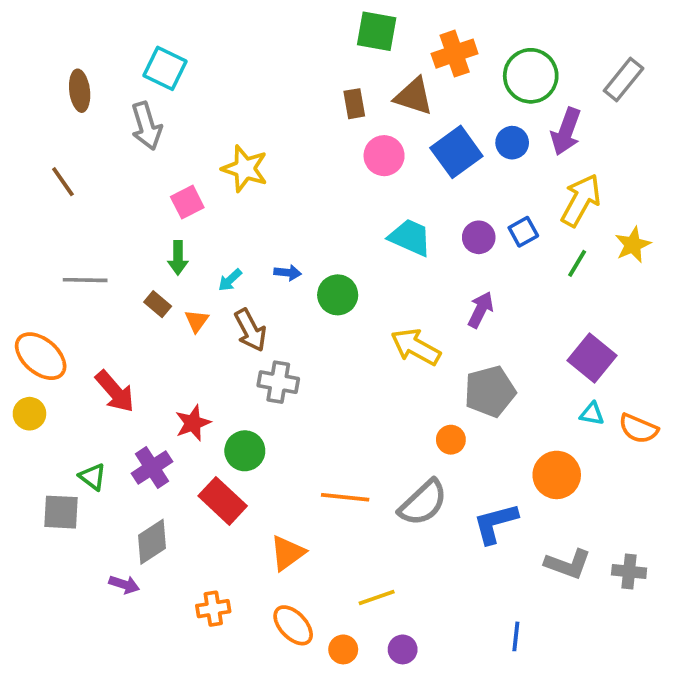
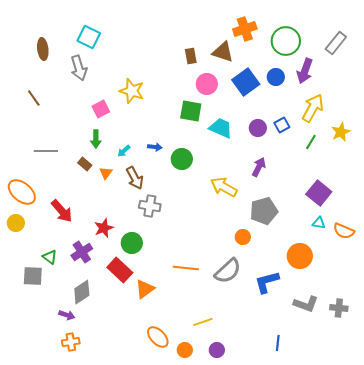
green square: (377, 31) -> (191, 111), moved
orange triangle: (288, 553) -> (145, 289), moved
orange cross: (213, 609) -> (71, 342), moved

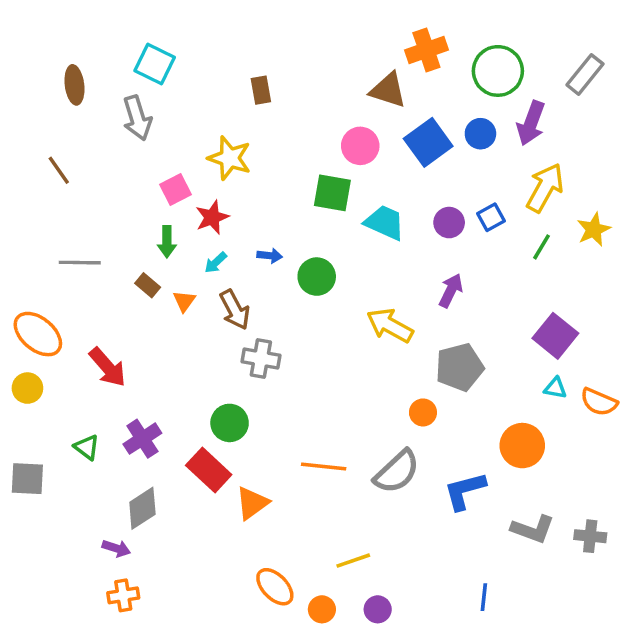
brown rectangle: (191, 56) -> (261, 90), moved
red star: (104, 228) -> (212, 217), moved
gray square: (33, 276) -> (27, 479), moved

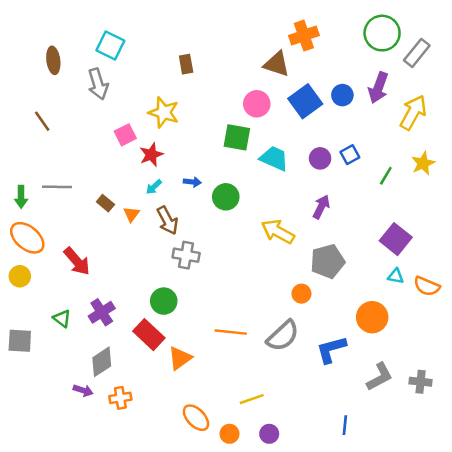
green circle: (498, 71) -> (382, 33), moved
yellow arrow: (545, 188) -> (413, 112), moved
green arrow: (167, 242) -> (21, 197), moved
gray L-shape: (533, 529) -> (380, 377), turned -48
orange cross: (123, 595) -> (120, 398), moved

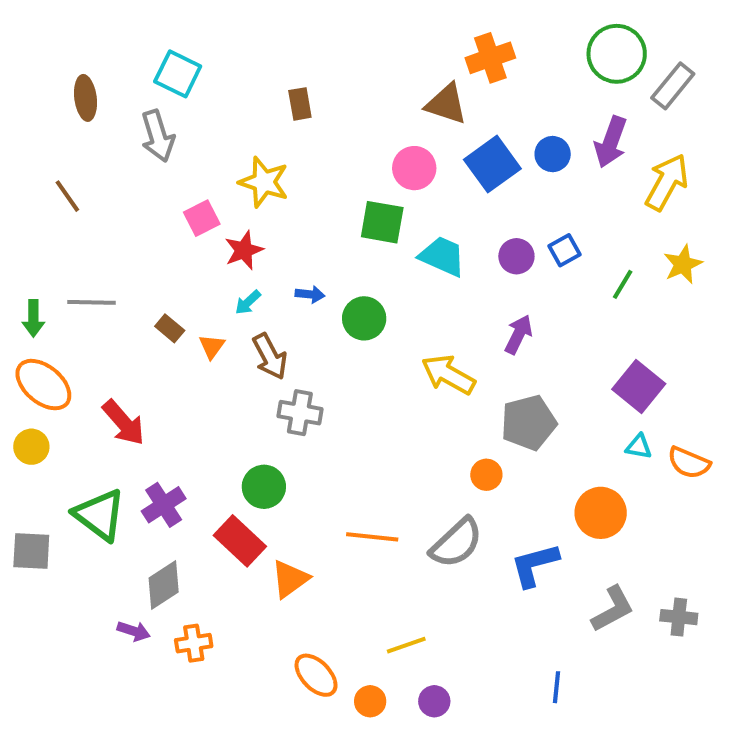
green triangle: (62, 318) -> (100, 515), size x1.8

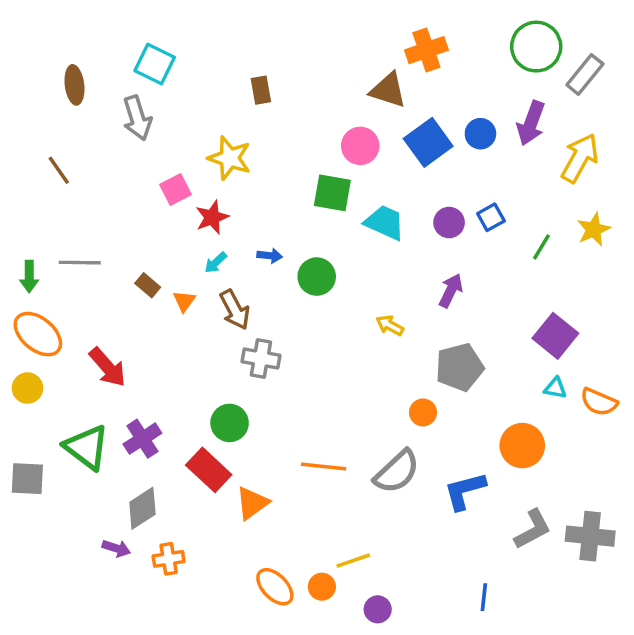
yellow arrow: (448, 375) -> (390, 325), size x0.6
gray cross: (679, 617) -> (590, 536), size x1.5
orange circle: (370, 701) -> (322, 587), moved

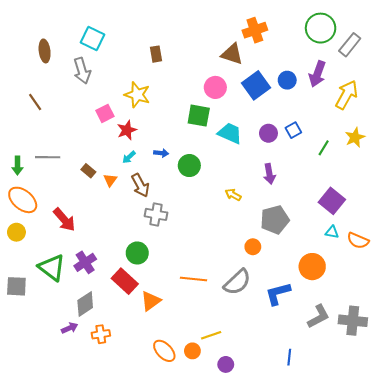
purple arrow: (451, 290) -> (269, 174), turned 144
purple arrow: (116, 548) -> (70, 328), turned -42

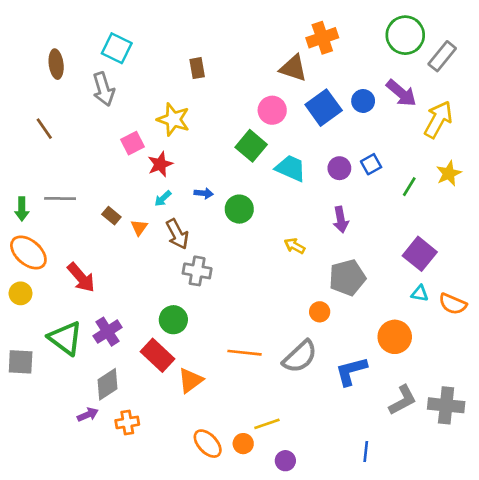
purple arrow: (317, 74) -> (401, 93), turned -70
green square: (199, 116) -> (251, 146), turned 30

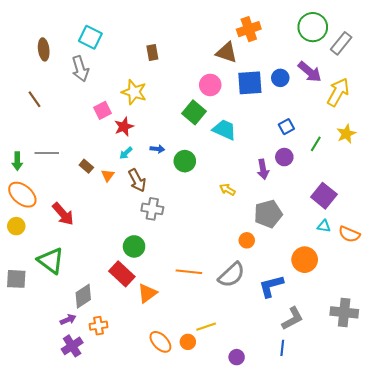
blue square: (324, 108) -> (250, 83), turned 32
purple circle: (339, 168) -> (284, 157), moved
purple cross: (107, 332) -> (72, 346), moved
gray L-shape: (403, 400) -> (292, 319), moved
purple circle: (285, 461) -> (237, 357), moved

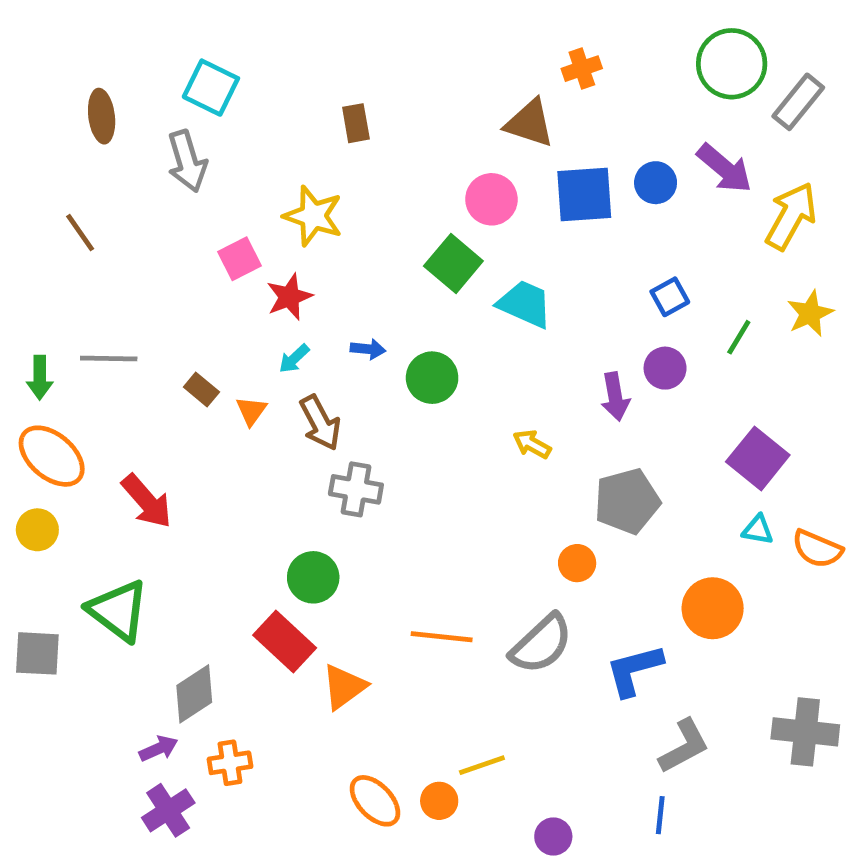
orange cross: (249, 29) -> (582, 69), size x0.7

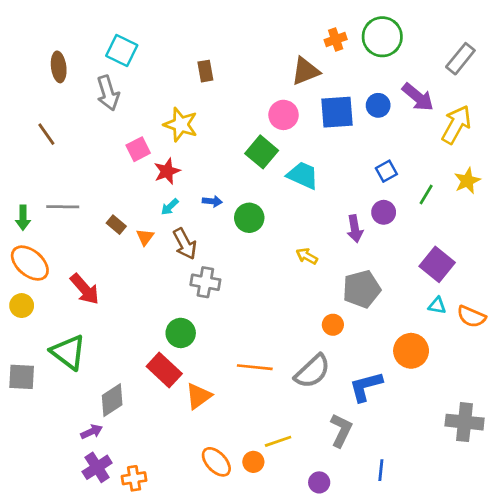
green circle: (732, 64) -> (382, 37), moved
brown triangle: (530, 123) -> (305, 71), turned -40
gray L-shape: (684, 746) -> (341, 430), moved, turned -36
orange cross: (230, 763) -> (134, 478), moved

